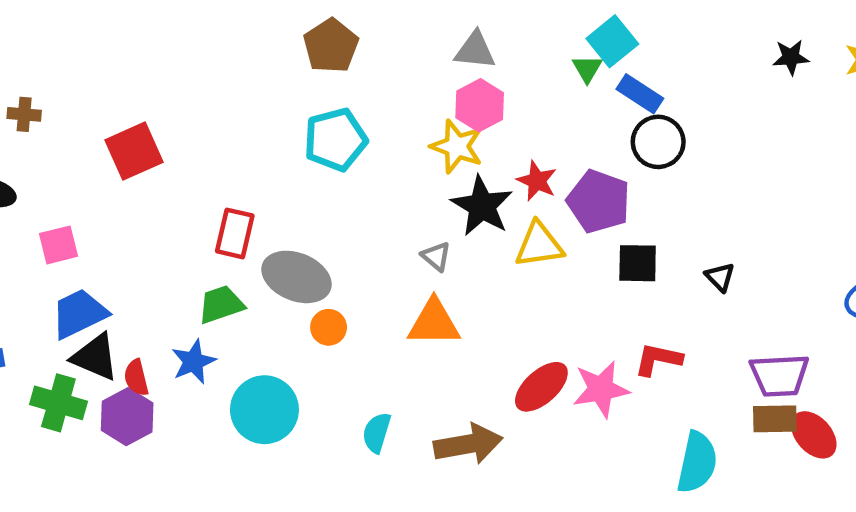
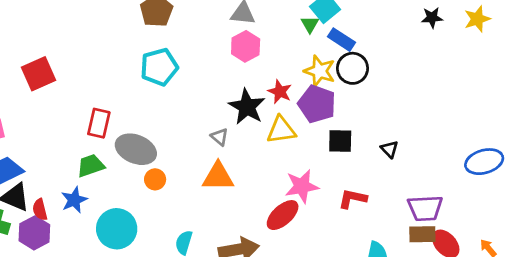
yellow star: (457, 146) -> (320, 71), moved
pink star: (601, 389) -> (302, 186), moved

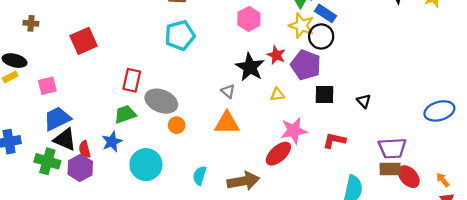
black circle: (352, 68) -> (321, 36), moved
yellow star: (320, 71) -> (301, 26), moved
yellow triangle: (281, 130) -> (277, 95), moved, size x0.6

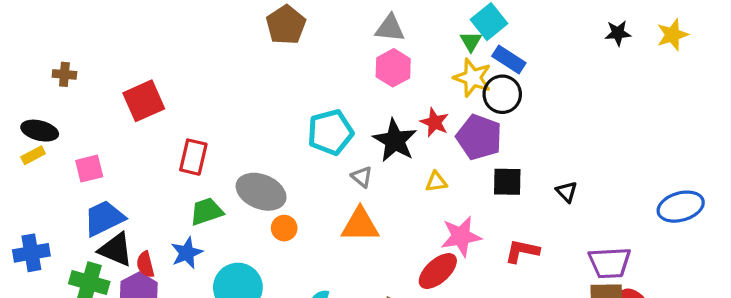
cyan pentagon: (180, 35) -> (330, 132), moved
red rectangle: (132, 80) -> (193, 157), moved

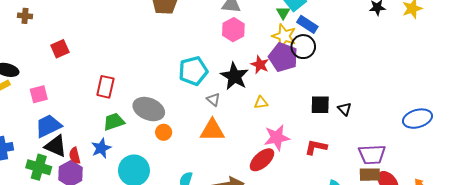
brown cross: (64, 74) -> (25, 16), moved
red square: (144, 101) -> (60, 49), moved, size x0.7
purple pentagon: (479, 137) -> (283, 57), moved
black square: (507, 182) -> (320, 105), moved

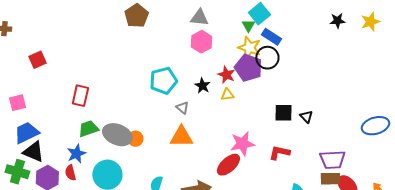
black star: (234, 76) -> (202, 86), size x0.6
yellow triangle: (261, 103) -> (227, 95), moved
gray ellipse: (149, 109) -> (117, 135), moved
red semicircle: (75, 156) -> (70, 173), moved

